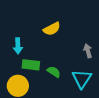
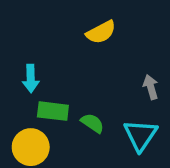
yellow semicircle: (52, 29) -> (101, 32), moved

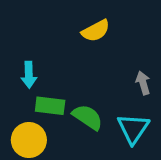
green semicircle: (92, 123) -> (88, 117), size x1.4

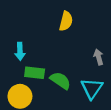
yellow semicircle: (96, 31) -> (66, 21), turned -48

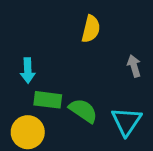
gray arrow: (99, 57) -> (134, 66), moved

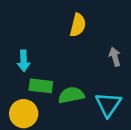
green semicircle: (83, 111) -> (71, 95), turned -45

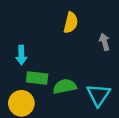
gray arrow: (115, 57) -> (104, 42), moved

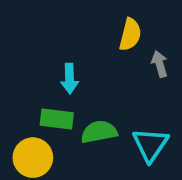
yellow semicircle: (71, 23) -> (130, 35), moved
cyan arrow: (21, 55) -> (70, 79), moved

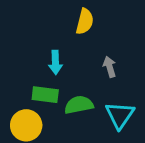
yellow semicircle: (130, 35) -> (85, 21), moved
gray arrow: (160, 64) -> (110, 67), moved

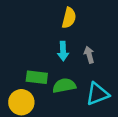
cyan arrow: (55, 62) -> (63, 51), moved
cyan triangle: (120, 115) -> (97, 94), turned 35

